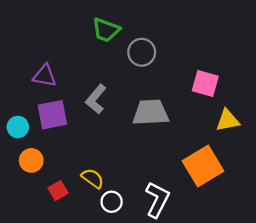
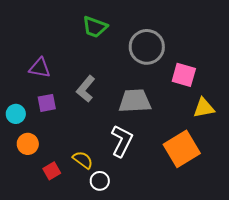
gray circle: (142, 52) -> (147, 47), moved, size x1.4
purple square: (52, 115) -> (47, 103), size x0.7
white L-shape: (157, 200) -> (122, 141), moved

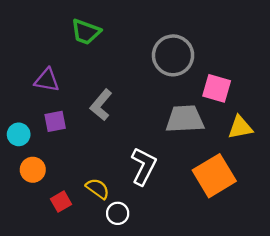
green trapezoid: (95, 27) -> (86, 32), moved
gray trapezoid: (135, 101) -> (185, 119), moved

